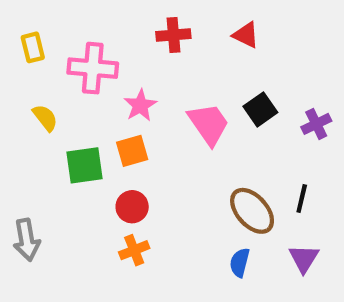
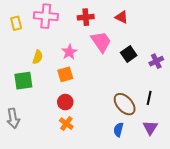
pink cross: (93, 68) -> (46, 16), moved
yellow semicircle: (45, 118) -> (38, 57), moved, turned 56
pink trapezoid: (209, 124) -> (101, 42), moved
green square: (84, 165) -> (23, 81), moved
orange cross: (134, 250) -> (66, 124), turned -32

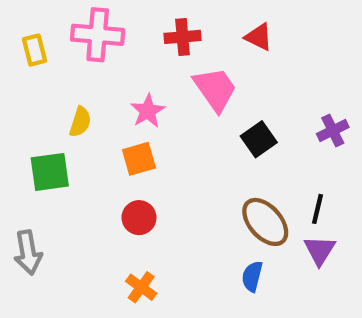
black square: (129, 54) -> (259, 139), moved
orange cross: (66, 124) -> (141, 287), moved
purple triangle: (150, 128) -> (320, 250), moved

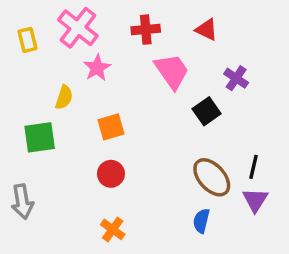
pink cross: (98, 35) -> (78, 28), turned 33
pink star: (148, 111) -> (97, 68), moved
purple cross: (333, 131) -> (236, 78), moved, turned -30

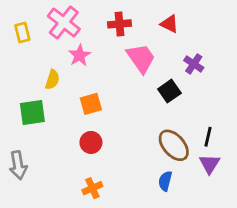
orange cross: (113, 229) -> (92, 188), turned 30

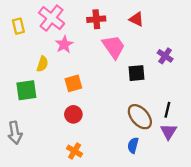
purple cross: (194, 64) -> (165, 56), moved
black square: (169, 91) -> (136, 73), turned 30
orange cross: (92, 188) -> (75, 151), turned -35

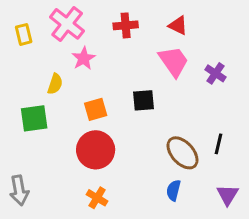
pink trapezoid: (114, 47) -> (174, 61), moved
black square: (136, 73) -> (144, 100), moved
red circle: (73, 114) -> (96, 150), size x1.6
purple triangle: (169, 132) -> (227, 195), moved
gray arrow: (15, 133) -> (19, 190), moved

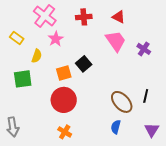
yellow rectangle: (24, 34) -> (17, 38), moved, turned -40
black square: (144, 100) -> (84, 64), moved, turned -35

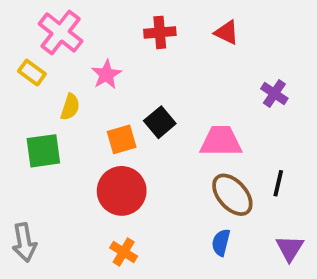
pink cross: (45, 16) -> (61, 32), moved
pink trapezoid: (116, 41) -> (221, 141), moved, turned -55

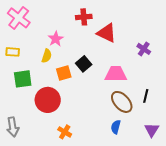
pink cross: (61, 32) -> (19, 18), moved
red triangle: (227, 32) -> (107, 33), moved, size x1.5
yellow rectangle: (32, 73) -> (13, 52), moved, turned -32
yellow semicircle: (70, 107) -> (47, 56), moved
red circle: (122, 191) -> (48, 100), moved

